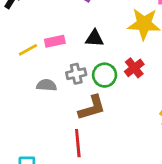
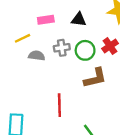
yellow line: (28, 50) -> (22, 38), moved
brown L-shape: (92, 108) -> (95, 78), moved

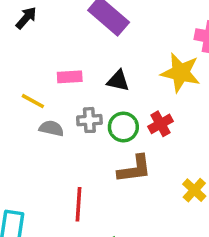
yellow line: (22, 38) -> (33, 101), turned 49

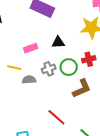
red cross: (161, 124) -> (89, 59), turned 32
red line: (78, 204) -> (56, 117), turned -36

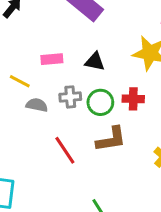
red line: (56, 117) -> (65, 150), moved

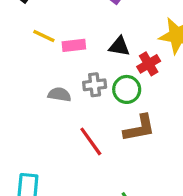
yellow line: (20, 81) -> (44, 36), moved
red cross: (133, 99) -> (149, 64), moved, turned -30

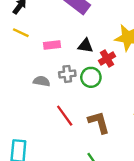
yellow line: (44, 36) -> (21, 33), moved
brown L-shape: (139, 128) -> (99, 122), moved, turned -95

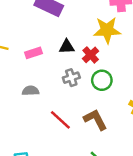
gray cross: (67, 74) -> (71, 78), moved
green circle: (91, 77) -> (102, 80), moved

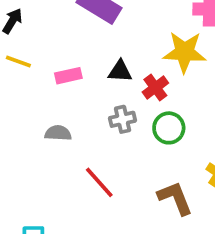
brown L-shape: (95, 120) -> (175, 198), moved

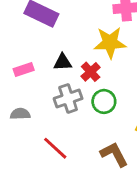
gray cross: (123, 119) -> (68, 98), size x1.4

